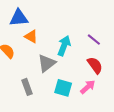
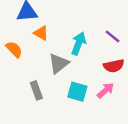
red semicircle: (95, 65) -> (114, 66), turned 114

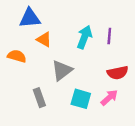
purple line: (113, 36) -> (109, 36), moved, turned 56
cyan arrow: (79, 44) -> (84, 37), moved
orange semicircle: (14, 49) -> (17, 56), turned -30

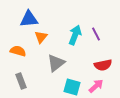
purple line: (109, 36) -> (96, 34), turned -32
orange triangle: (44, 39) -> (41, 37), turned 40
gray rectangle: (39, 98) -> (21, 81), moved

